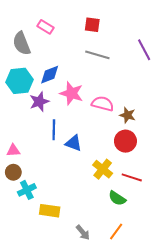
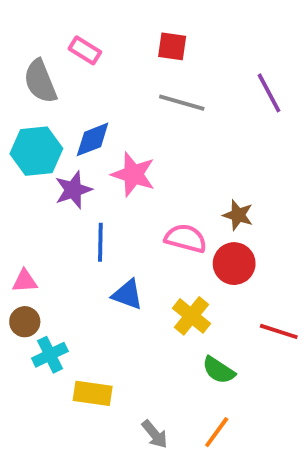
pink semicircle: (103, 104) -> (186, 238), moved
blue triangle: (74, 143) -> (128, 295), moved
red line: (132, 177) -> (279, 331), moved

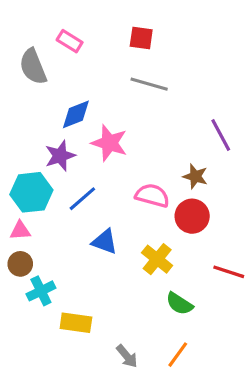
purple line: (269, 93) -> (221, 135), moved
cyan hexagon: (36, 151) -> (31, 192), moved
blue line: (100, 242) -> (82, 199), turned 48

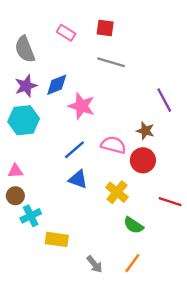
pink rectangle: (70, 41) -> (66, 33), moved
purple star: (60, 156) -> (26, 86), moved
cyan hexagon: (31, 192) -> (24, 120), moved
blue line: (82, 199) -> (74, 150), moved

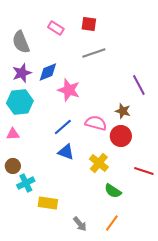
gray line: (111, 62) -> (94, 53), turned -35
pink triangle: (15, 171) -> (13, 134), moved

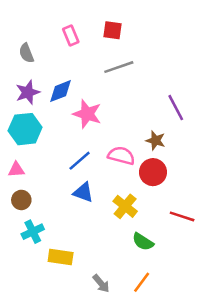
pink rectangle: (56, 28) -> (71, 35), turned 35
gray semicircle: (21, 42) -> (26, 53), size x0.7
brown circle: (13, 166) -> (21, 200), moved

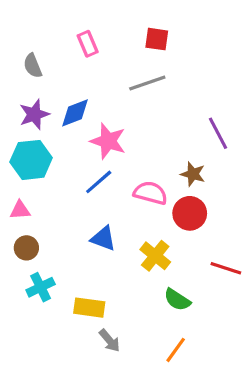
red square: (112, 30) -> (157, 39), moved
blue line: (80, 161) -> (99, 182), moved
yellow rectangle: (61, 257) -> (89, 308), moved
gray arrow: (101, 284) -> (110, 341), moved

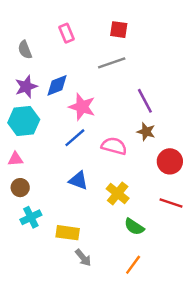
purple line: (218, 133) -> (145, 101), moved
red circle: (190, 213) -> (170, 161), moved

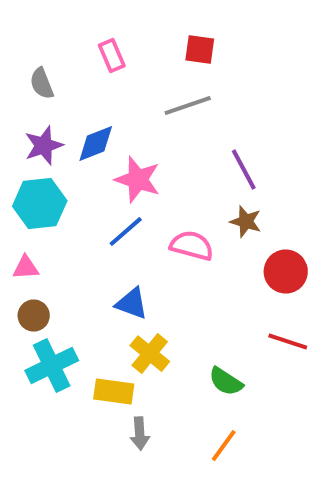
yellow cross: (118, 193) -> (150, 354), moved
cyan cross: (31, 217) -> (52, 366), size x1.4
gray arrow: (83, 258) -> (140, 434), turned 36

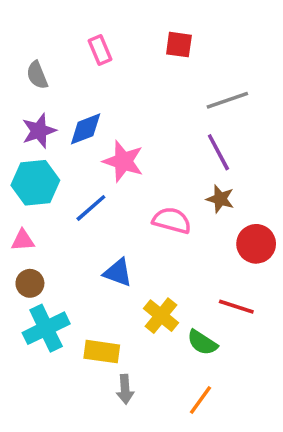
gray line: (188, 105) -> (227, 100), moved
blue line: (126, 231) -> (91, 208), moved
red line: (288, 342) -> (236, 307), moved
yellow cross: (150, 354) -> (161, 316), moved

